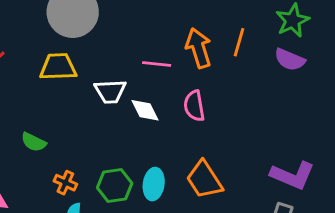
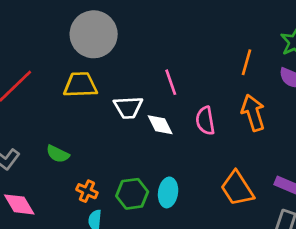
orange arrow: (199, 48) -> (253, 113), moved
pink line: (157, 64) -> (171, 82), turned 65
orange trapezoid: (204, 180) -> (237, 188), moved

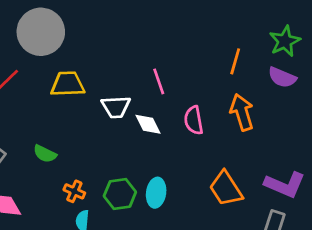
gray circle: (94, 34) -> (41, 32), moved

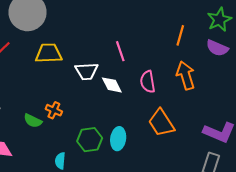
green semicircle: (45, 154) -> (33, 121), moved
orange trapezoid: (226, 189) -> (161, 123), moved
orange cross: (74, 191) -> (54, 110), moved

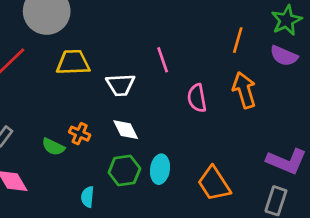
white diamond: (112, 85) -> (126, 130), moved
orange trapezoid: (161, 123) -> (214, 184), moved

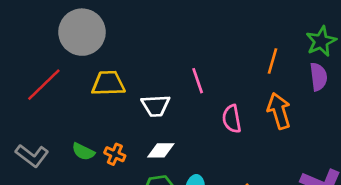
purple semicircle: (284, 56) -> (318, 77), turned -120
white diamond: (126, 130) -> (161, 150), turned -64
green semicircle: (53, 147) -> (83, 152), moved

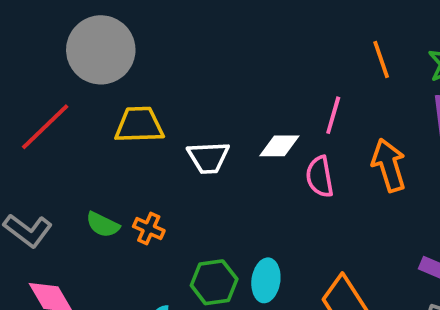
orange line: (272, 61) -> (381, 60), moved, turned -35
pink line: (198, 81) -> (333, 115), moved, turned 35
white diamond: (161, 150) -> (279, 146), moved

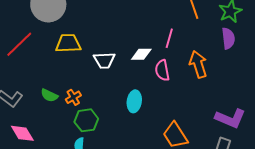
orange cross: (149, 229) -> (73, 97), turned 35
cyan ellipse: (266, 280) -> (134, 101), moved
green hexagon: (214, 282) -> (86, 120), moved

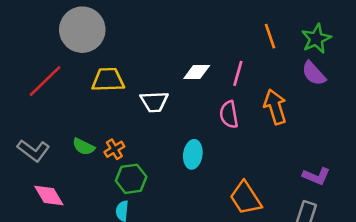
purple semicircle: (228, 38) -> (314, 73), turned 145
white diamond: (141, 54) -> (197, 72), moved
purple L-shape: (230, 118) -> (316, 176), size x0.7

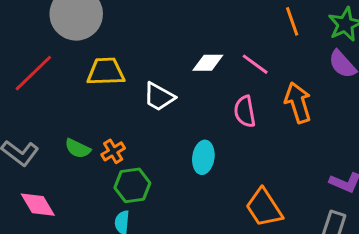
pink line: (238, 73) -> (255, 64), turned -70
white trapezoid: (154, 102) -> (159, 97), turned 32

